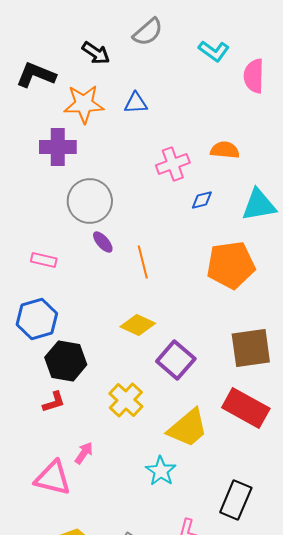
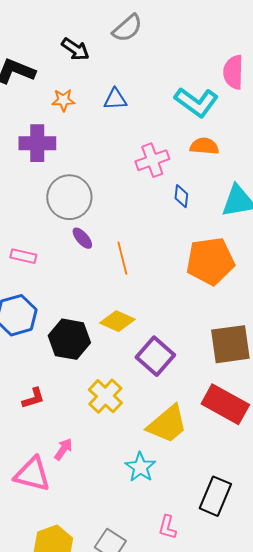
cyan L-shape: (214, 51) -> (196, 102), moved, size x1.4
orange star: (84, 104) -> (63, 100), size x0.6
blue diamond: (202, 200) -> (181, 196), turned -70
black hexagon: (66, 361) -> (69, 339), moved

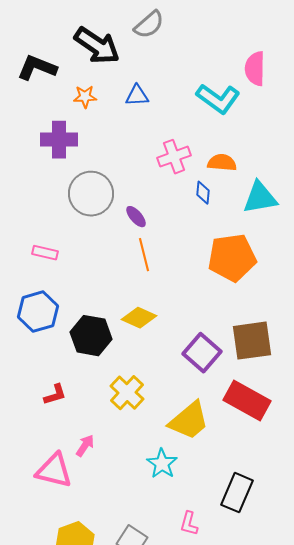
black arrow: (75, 49) -> (97, 46), size x1.6
orange semicircle: (204, 146) -> (222, 163), moved
purple ellipse: (82, 238) -> (136, 217), moved
purple square: (155, 356) -> (202, 353), moved

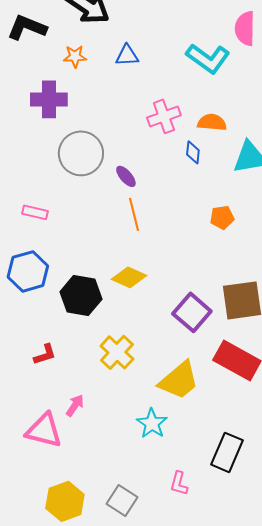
orange pentagon: (232, 258) -> (222, 217), size x0.5

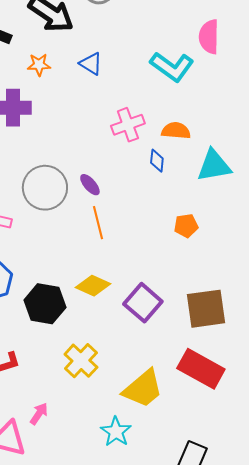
blue triangle: (127, 55) -> (91, 64), turned 35
gray circle: (81, 153) -> (45, 188), moved
purple square: (192, 312) -> (143, 303), moved

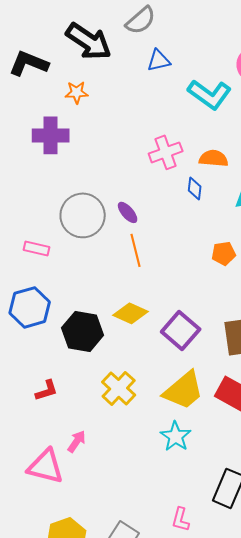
blue triangle: (91, 64) -> (159, 60), moved, turned -45
yellow trapezoid: (143, 389) -> (184, 390), moved
cyan star: (116, 432) -> (176, 436), moved

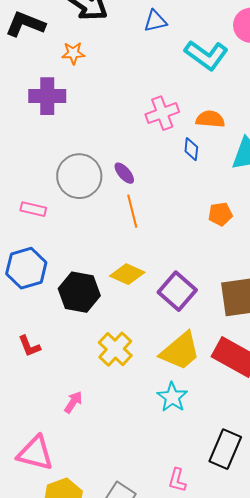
red L-shape: (47, 390) -> (29, 346), moved, turned 85
pink triangle: (46, 466) -> (35, 453), moved

